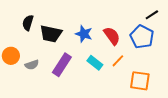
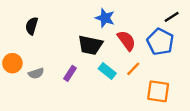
black trapezoid: (51, 34) -> (90, 45), moved
blue star: (84, 34) -> (105, 18), moved
purple rectangle: (62, 65) -> (70, 73), size x0.6

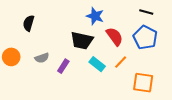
black line: (172, 17) -> (146, 12), moved, turned 48
gray semicircle: (36, 73) -> (42, 58), moved

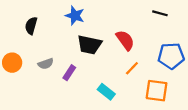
blue star: (95, 16) -> (75, 16), moved
blue pentagon: (145, 38) -> (171, 56), moved, turned -30
cyan rectangle: (97, 64) -> (106, 92), moved

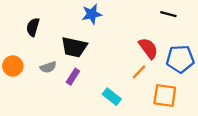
blue star: (75, 16) -> (92, 14), moved, turned -30
red semicircle: (125, 40) -> (148, 48), moved
black trapezoid: (89, 45) -> (74, 47), moved

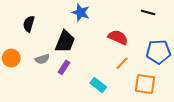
blue star: (92, 14) -> (81, 12), turned 30
black trapezoid: (74, 47) -> (65, 41), turned -80
red semicircle: (148, 48) -> (118, 37), moved, turned -30

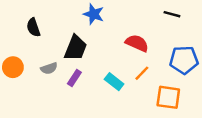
black semicircle: (29, 24) -> (33, 27), turned -35
cyan rectangle: (98, 85) -> (114, 82), moved

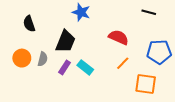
orange circle: (13, 67) -> (22, 58), moved
gray semicircle: (49, 68) -> (43, 59), turned -56
cyan rectangle: (114, 82) -> (85, 67), moved

